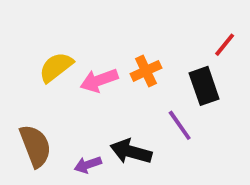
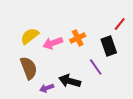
brown semicircle: (35, 146) -> (29, 68), moved

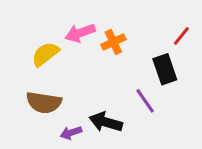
orange cross: (78, 38) -> (113, 42), moved
pink arrow: (53, 43) -> (80, 33), moved
brown semicircle: (29, 68) -> (44, 102), turned 120

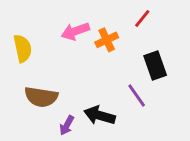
red line: (181, 36) -> (142, 18), moved
yellow semicircle: (45, 54) -> (23, 48), moved, turned 116
purple arrow: (71, 133) -> (67, 125), turned -42

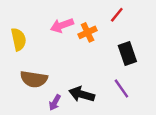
purple line: (137, 95) -> (121, 88), moved

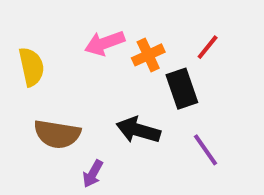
red line: (117, 15) -> (208, 47), moved
black rectangle: (127, 53) -> (182, 89), moved
black arrow: (82, 94) -> (138, 130), moved

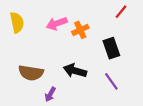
red line: (208, 47) -> (121, 12), moved
yellow semicircle: (31, 67) -> (17, 22), moved
black rectangle: (182, 89) -> (111, 48), moved

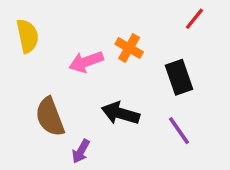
pink arrow: (57, 23) -> (86, 62), moved
orange cross: (80, 30) -> (129, 48), turned -35
brown semicircle: (31, 73) -> (50, 117), turned 60

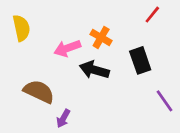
black arrow: (120, 113) -> (94, 70), moved
brown semicircle: (50, 117) -> (39, 91), turned 136
purple line: (179, 131) -> (164, 101), moved

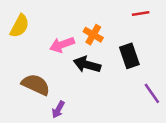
red line: (152, 15) -> (141, 13), turned 42
yellow semicircle: (21, 28) -> (20, 26), turned 40

